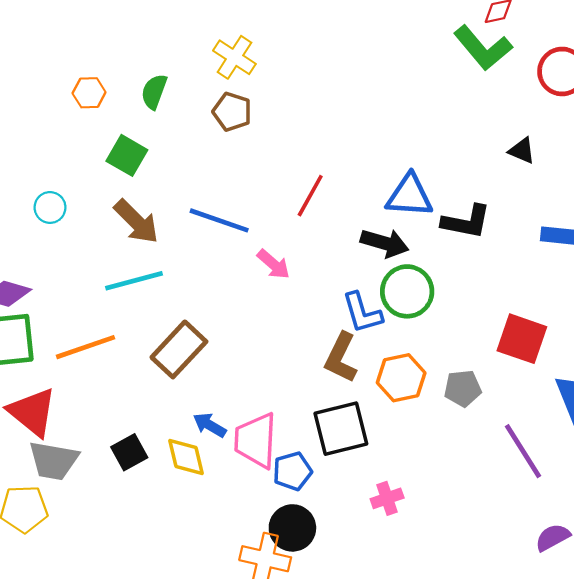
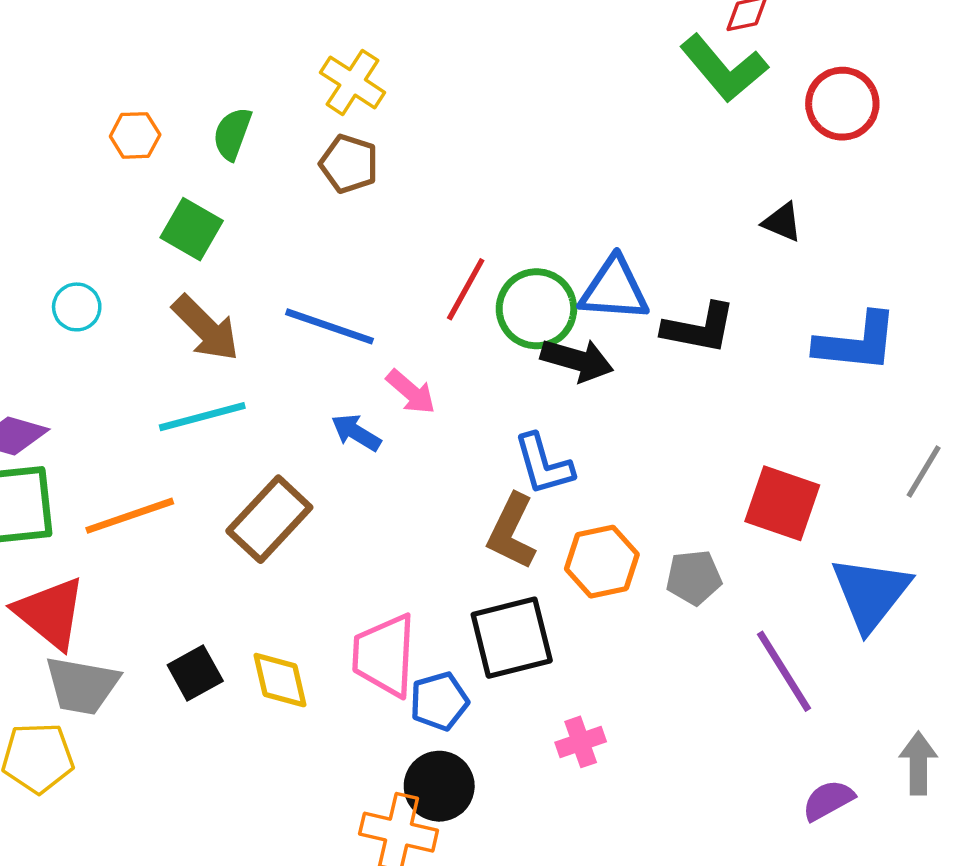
green circle: (407, 291) -> (536, 309), moved
blue arrow: (210, 425) -> (356, 433), moved

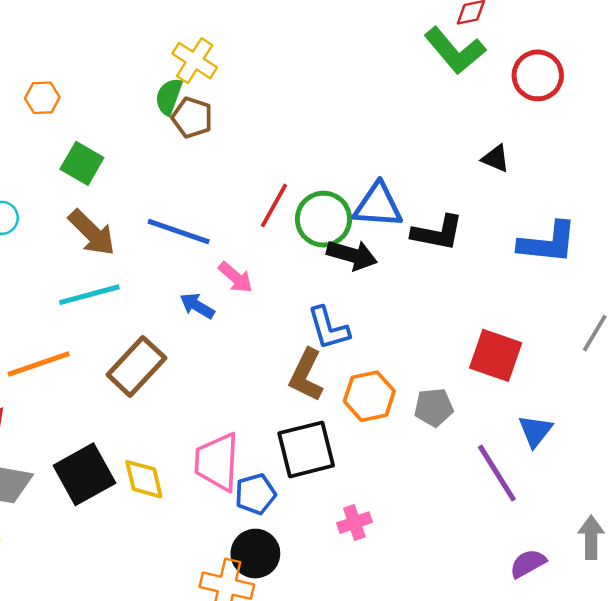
green semicircle: (232, 134) -> (169, 96), moved
blue triangle: (871, 593) -> (535, 431), moved, size x0.6
black square: (195, 673) -> (84, 474), size x1.6

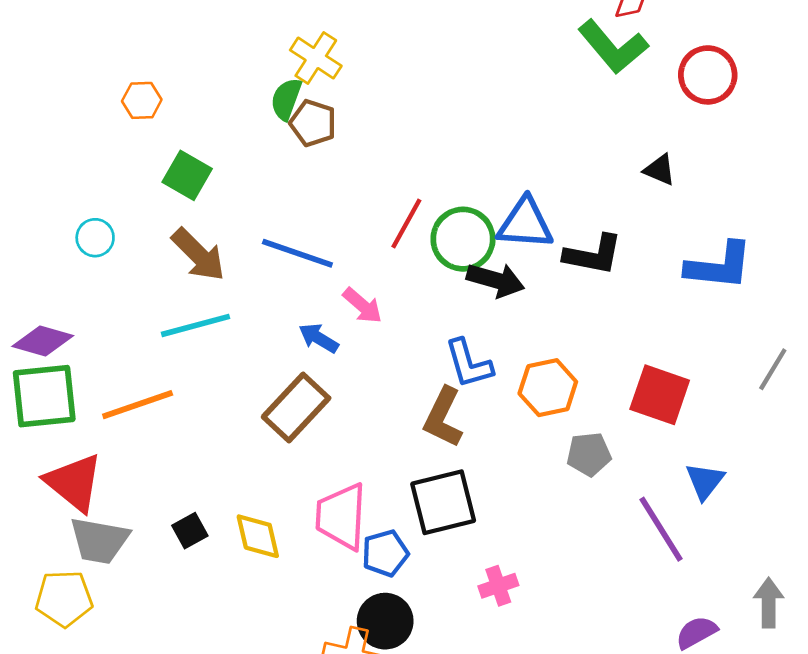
brown rectangle: (136, 366) -> (296, 407), moved
orange hexagon: (369, 396) -> (548, 388), moved
black square: (84, 474) -> (190, 531), size x0.5

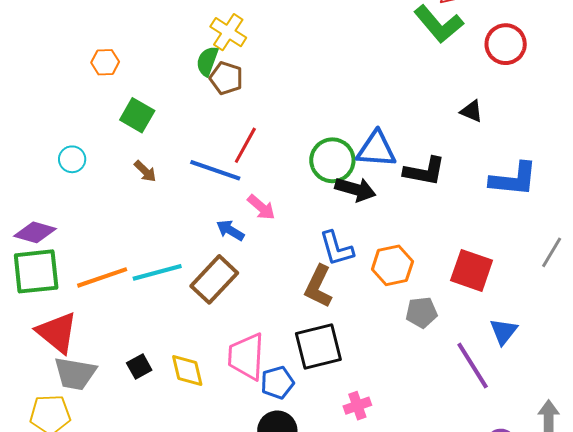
red line: (406, 224) -> (245, 145), moved
brown arrow: (198, 255) -> (145, 171), size x0.6
cyan line: (196, 325) -> (157, 272), moved

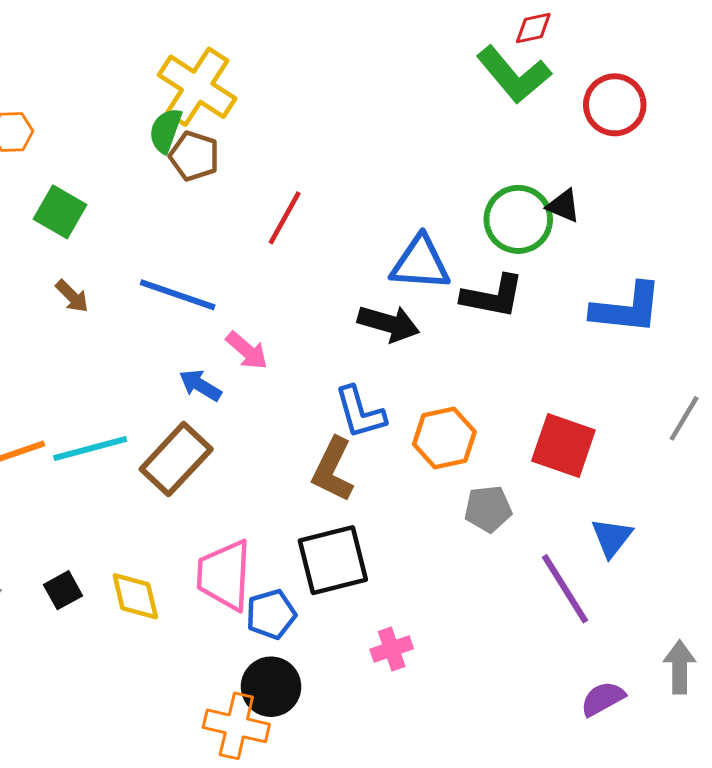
yellow cross: (228, 32) -> (197, 87), size x1.4
red line: (245, 145) -> (285, 218), moved
green circle: (332, 160) -> (518, 219), moved

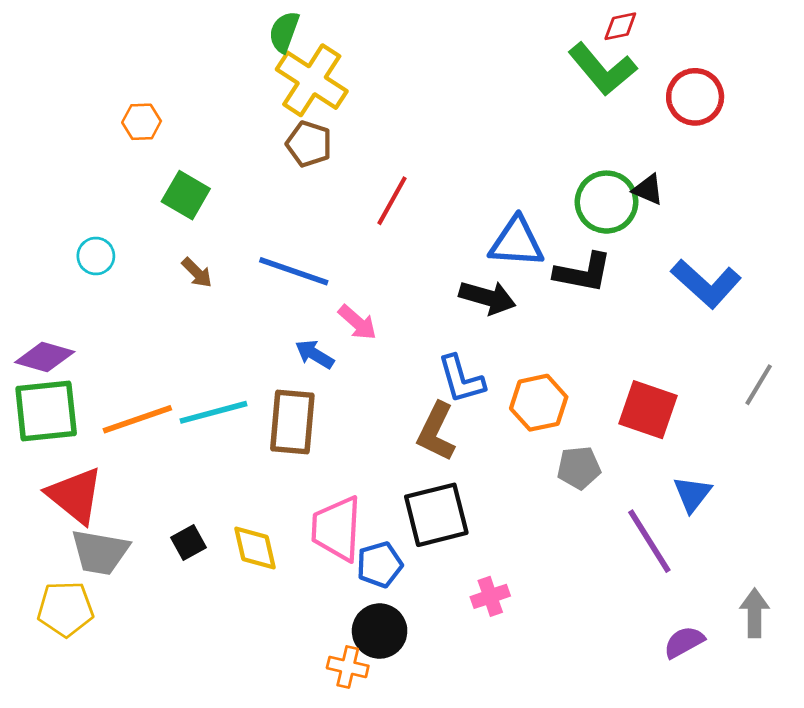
green semicircle: (166, 130) -> (284, 32), moved
blue L-shape: (627, 308) -> (706, 284), turned 36
brown rectangle: (176, 459) -> (292, 422), turned -38
orange cross: (236, 726) -> (348, 667), size x0.7

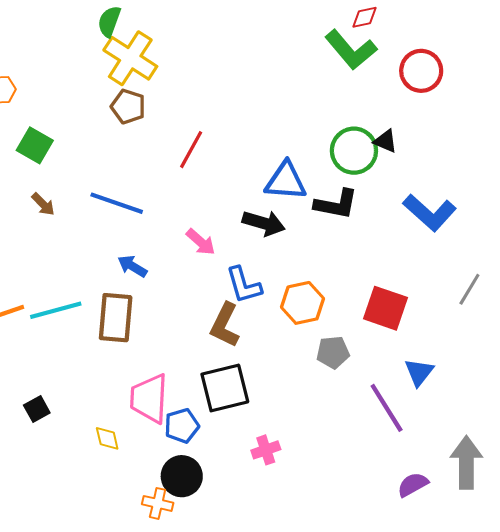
pink arrow: (357, 322) -> (201, 242), moved
yellow diamond: (255, 548) -> (107, 438), moved, size x0.7
gray arrow: (755, 613) -> (466, 463), size x1.4

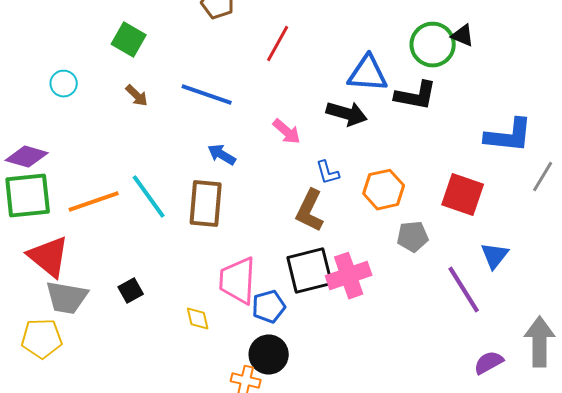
blue L-shape: (430, 213) -> (509, 136), moved, turned -36
blue L-shape: (244, 285) -> (328, 173), size x0.7
cyan line: (56, 310) -> (149, 197), turned 69
pink cross: (266, 450) -> (349, 276), moved, size x1.6

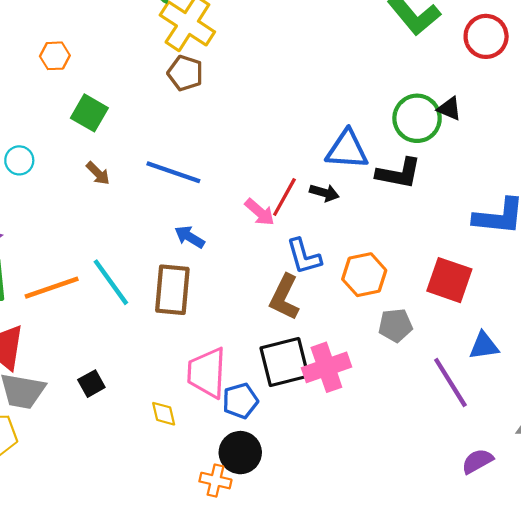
red line: (278, 44) -> (284, 197), moved
black arrow: (347, 114) -> (324, 193), size x0.7
blue L-shape: (328, 173) -> (304, 256), size x1.4
blue triangle: (495, 256) -> (484, 346), turned 44

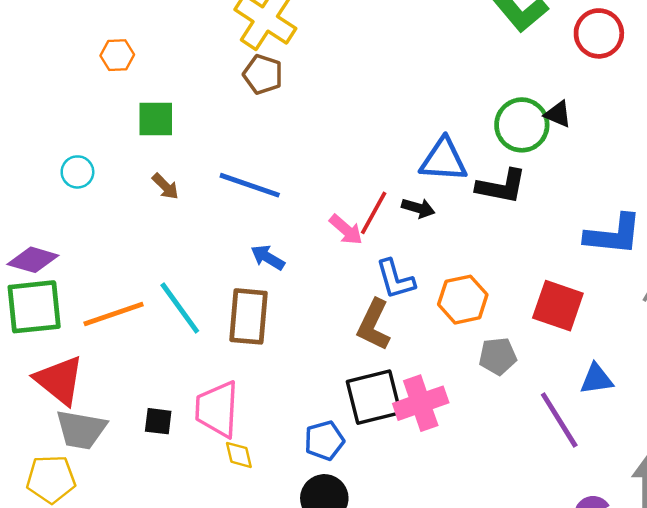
green square: (89, 113) -> (156, 119), turned -30
pink trapezoid: (207, 373) -> (217, 409), moved
black square: (91, 384) -> (158, 421), turned 36

